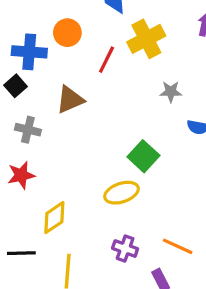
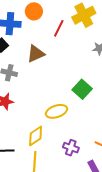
yellow ellipse: (122, 193) -> (56, 111), moved
yellow diamond: (54, 218) -> (36, 136), moved

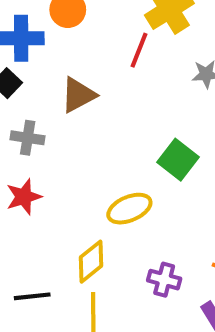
red line: (59, 28) -> (139, 50), moved

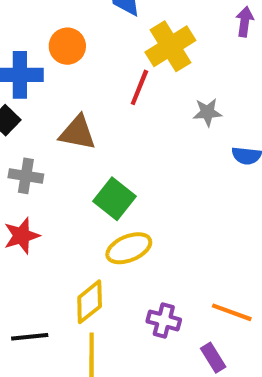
brown triangle: (78, 95) -> (77, 133), turned 39
green square: (178, 160) -> (114, 199), moved

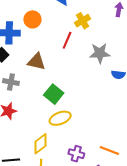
yellow cross: (170, 46) -> (83, 21), size x0.7
gray star: (207, 112) -> (100, 53), size x1.5

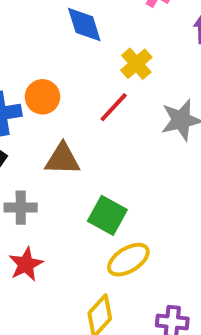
orange circle: (32, 19) -> (42, 97), moved
red line: (67, 40) -> (114, 107), turned 30

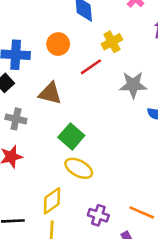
orange circle: (42, 97) -> (58, 44), moved
yellow ellipse: (128, 260) -> (79, 168), turned 48

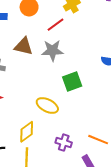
gray star: (133, 85) -> (52, 51), moved
green square: (71, 136) -> (72, 81), moved, turned 30

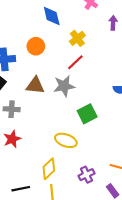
red line: (55, 25) -> (75, 62), moved
purple cross: (64, 143) -> (86, 175), turned -35

